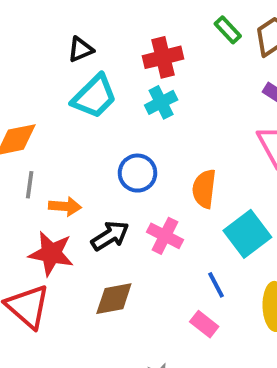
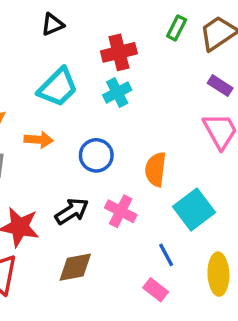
green rectangle: (228, 30) -> (177, 28), turned 70
black triangle: (81, 49) -> (53, 24), moved
orange arrow: (65, 206) -> (39, 140), moved

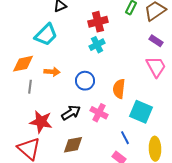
cyan trapezoid: (58, 87) -> (46, 35), moved
cyan square: (194, 209) -> (141, 112), turned -30

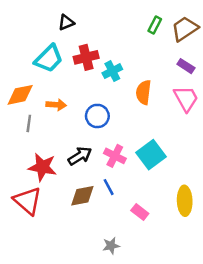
red cross: (98, 22) -> (86, 57), moved
orange semicircle: (119, 89) -> (144, 92), moved
cyan square: (141, 112) -> (151, 155), moved, turned 30
blue line: (125, 138) -> (109, 187), moved

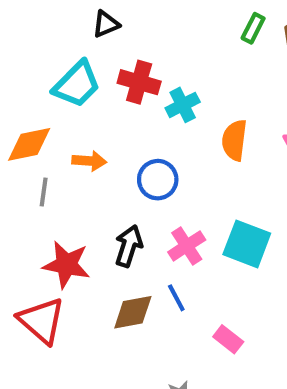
red cross: (86, 57) -> (139, 82), turned 30
cyan square: (151, 155) -> (247, 244), turned -32
black arrow: (80, 156) -> (129, 246), turned -40
pink cross: (115, 156) -> (187, 246), turned 30

